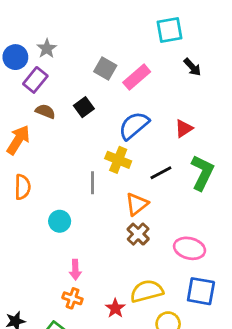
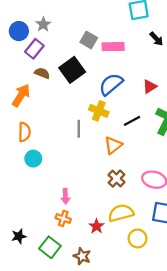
pink rectangle: (137, 77) -> (113, 47), turned 40
black square: (84, 107) -> (72, 70), size x1.6
cyan circle: (60, 221) -> (33, 159), moved
brown cross: (138, 234) -> (116, 179), moved

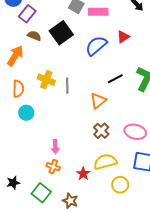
red triangle: (150, 86) -> (123, 37), moved
yellow cross: (99, 111) -> (46, 80), moved

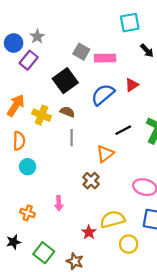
brown semicircle: (34, 36) -> (67, 112), moved
yellow cross: (46, 80) -> (42, 115), moved
brown cross: (101, 131) -> (91, 181), moved
orange cross: (53, 167) -> (28, 213), moved

